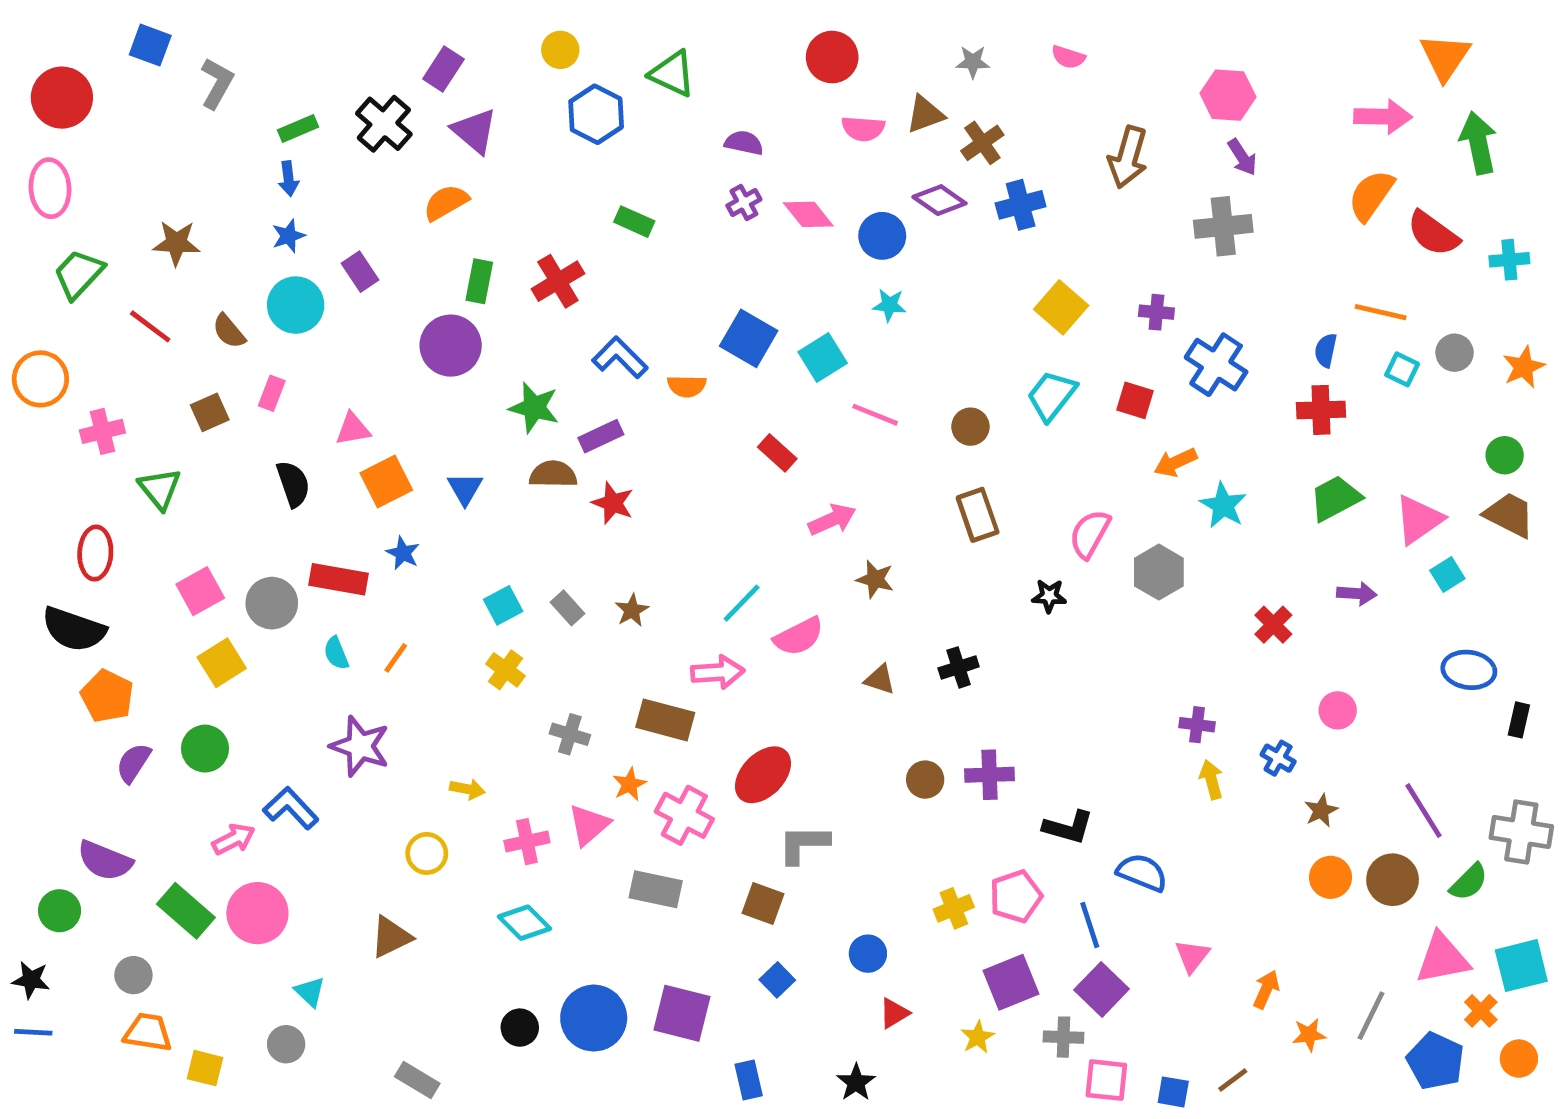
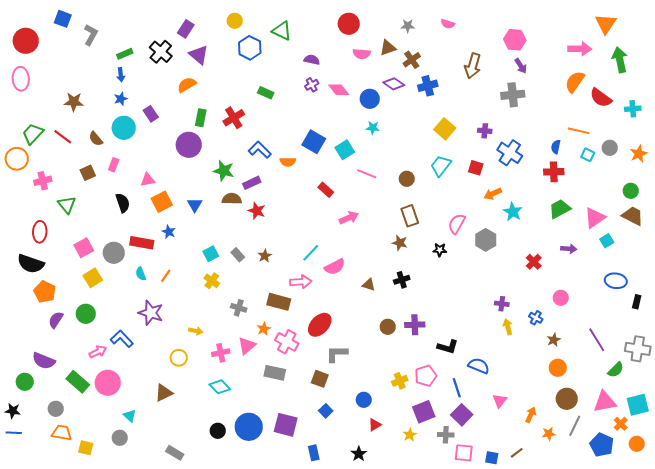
green trapezoid: (79, 274) -> (33, 134), moved
brown star: (875, 579) -> (400, 243), moved
brown circle: (1393, 880) -> (567, 399), moved

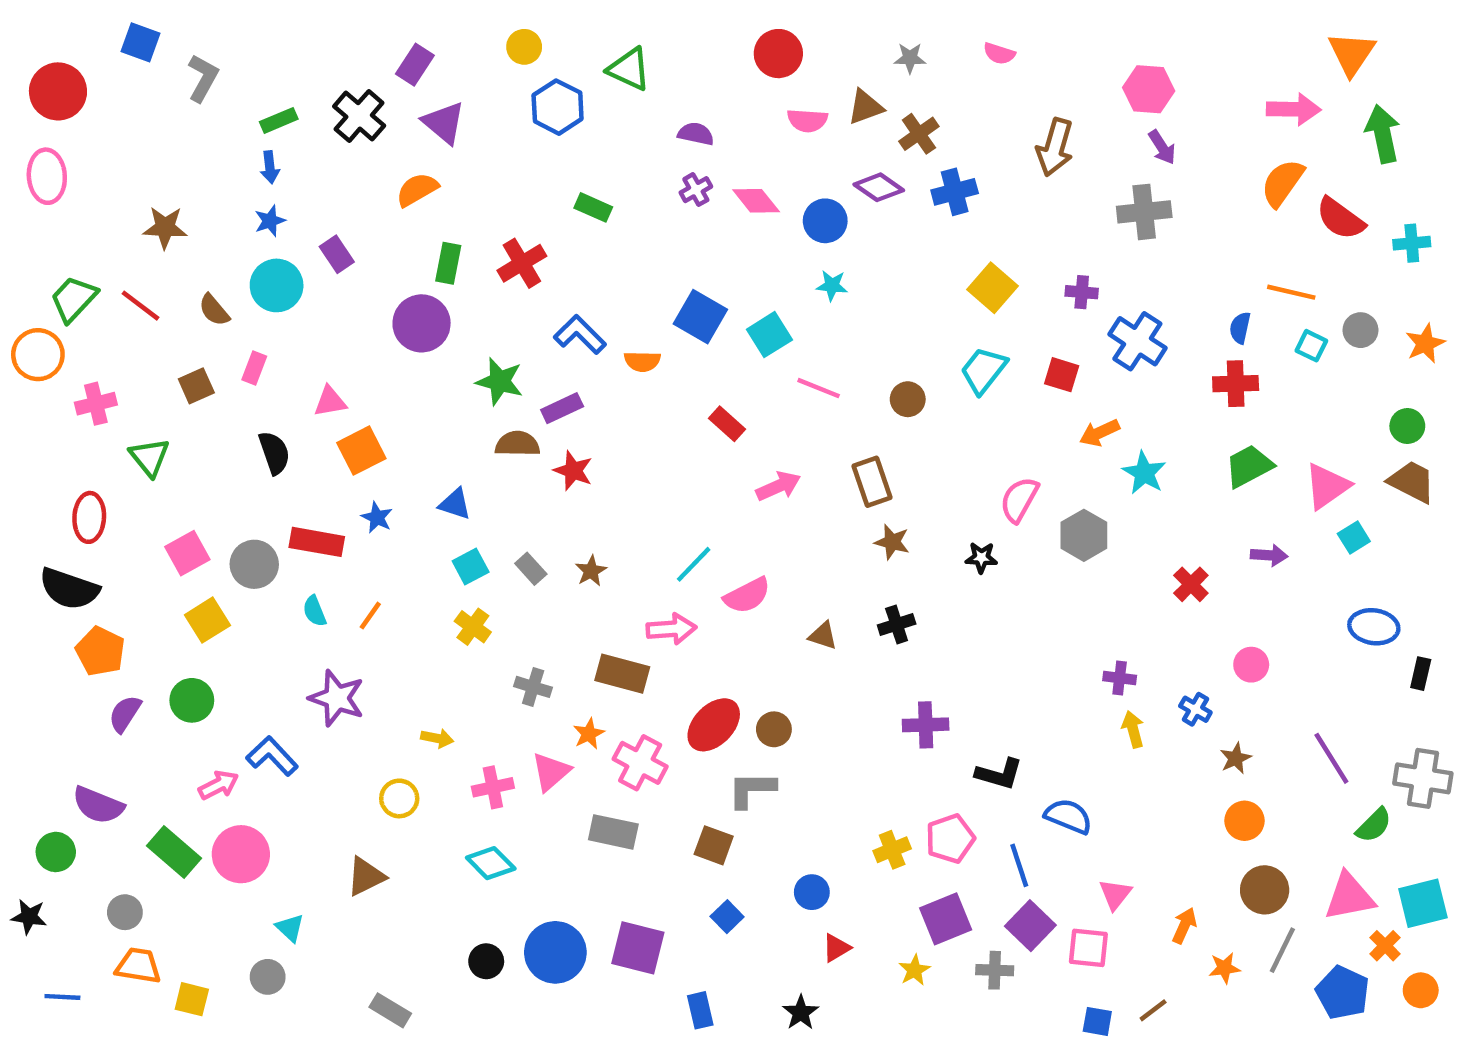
blue triangle: (195, 205) -> (455, 504), moved, turned -42
brown rectangle: (410, 216) -> (872, 482), moved
brown circle: (388, 327) -> (774, 729), moved
blue line: (14, 433) -> (62, 997), moved
pink square: (464, 453) -> (1088, 948), moved

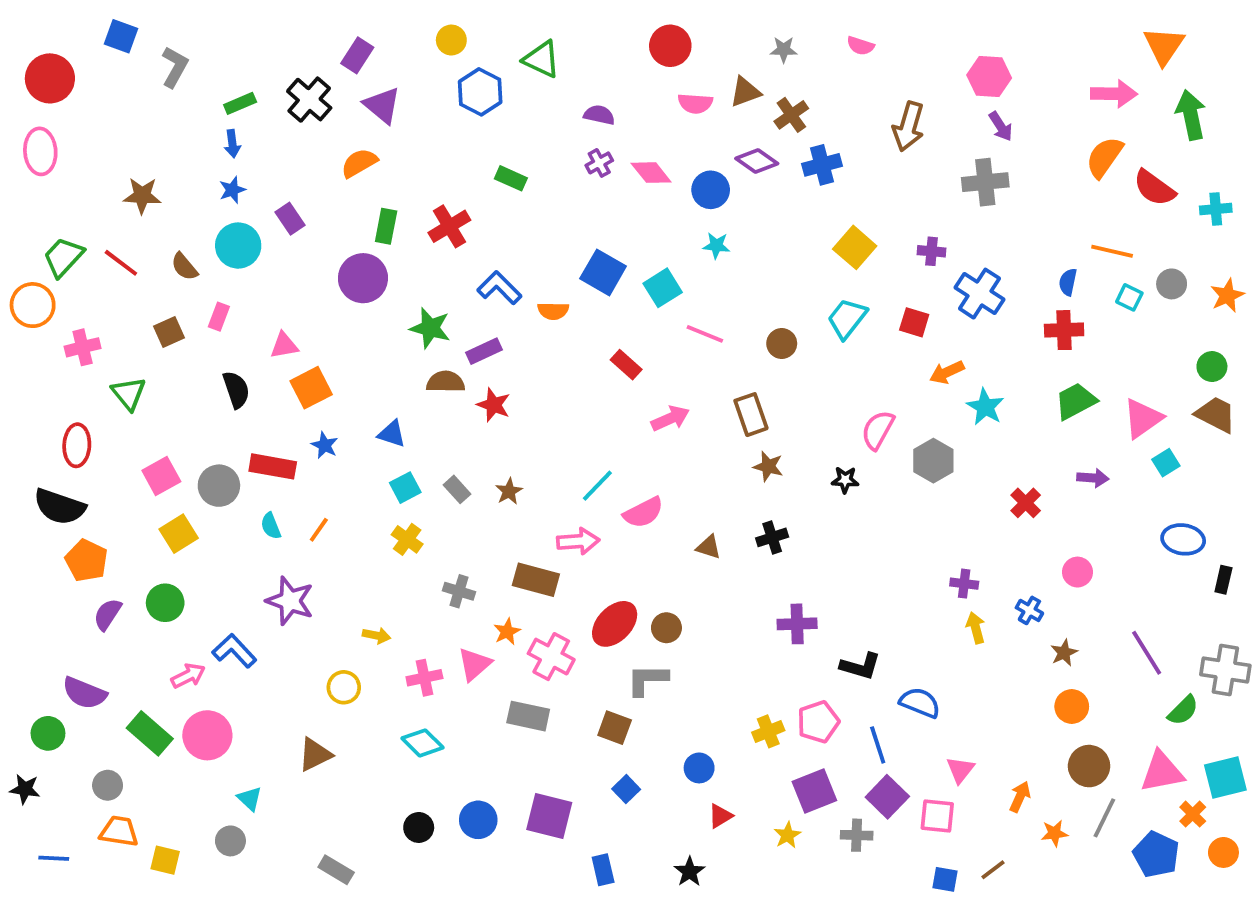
blue circle: (555, 952) -> (478, 820), size x0.7

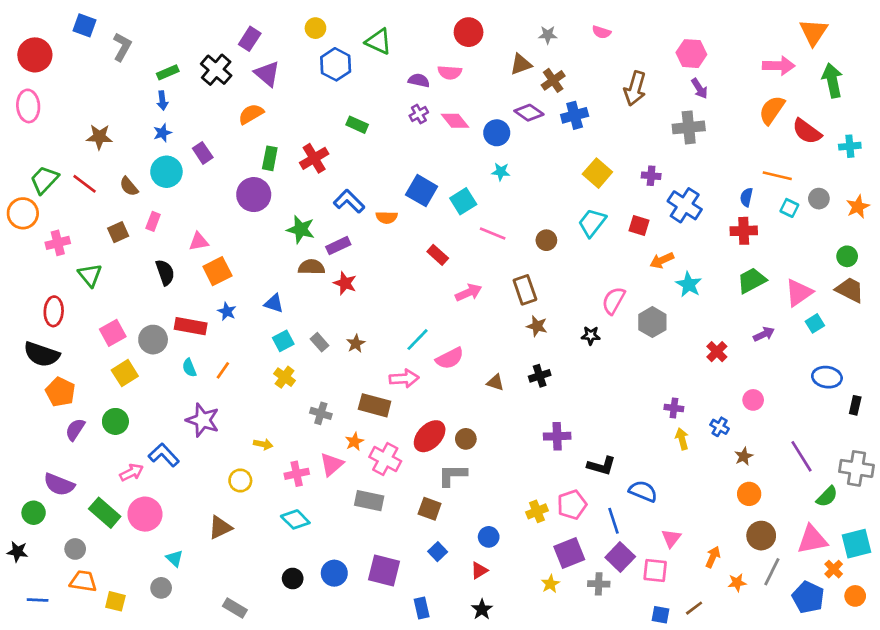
pink semicircle: (695, 103) -> (450, 72), moved
purple arrow: (1093, 478) -> (764, 334), turned -30
red triangle: (720, 816) -> (479, 570), moved

